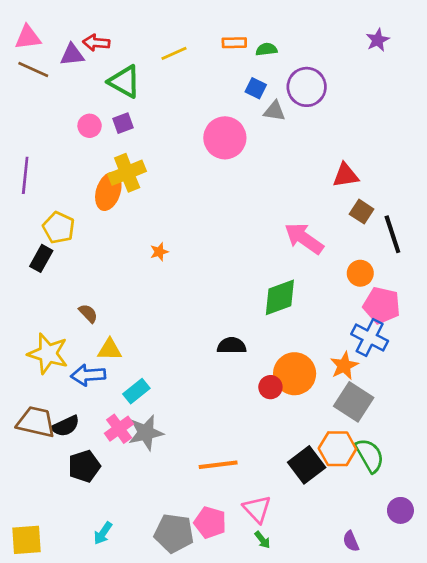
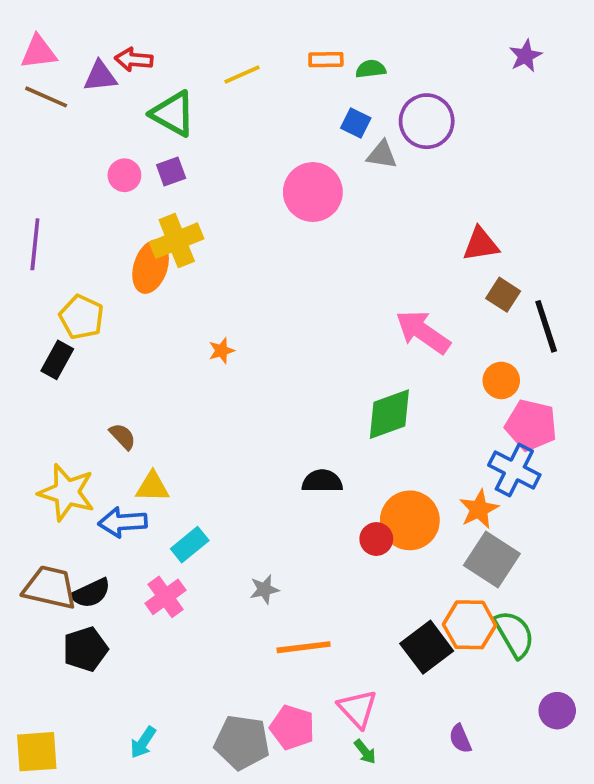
gray star: (146, 433) -> (264, 589), moved, size x0.6
black pentagon: (84, 466) -> (85, 649), moved
purple semicircle: (351, 541) -> (460, 739), moved

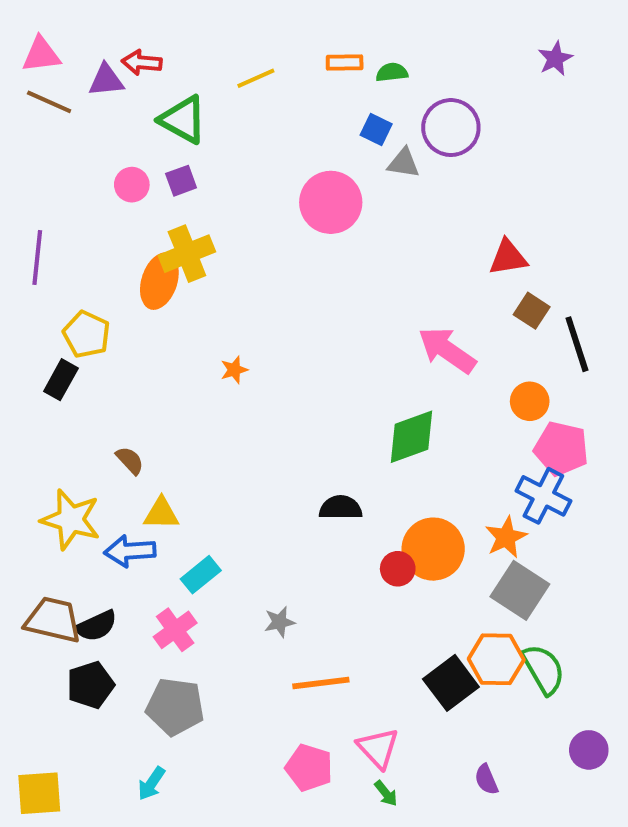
gray pentagon: (242, 742) -> (175, 707), moved

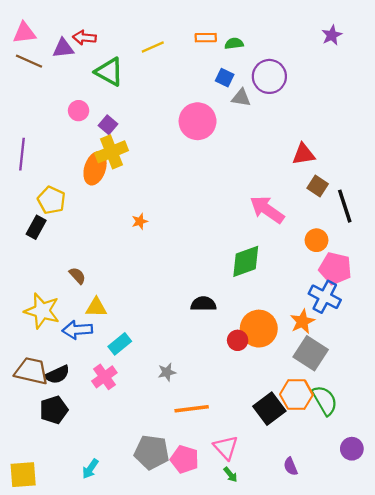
purple square: (181, 181) -> (108, 125), moved, turned -30
gray pentagon: (175, 707) -> (152, 452), moved

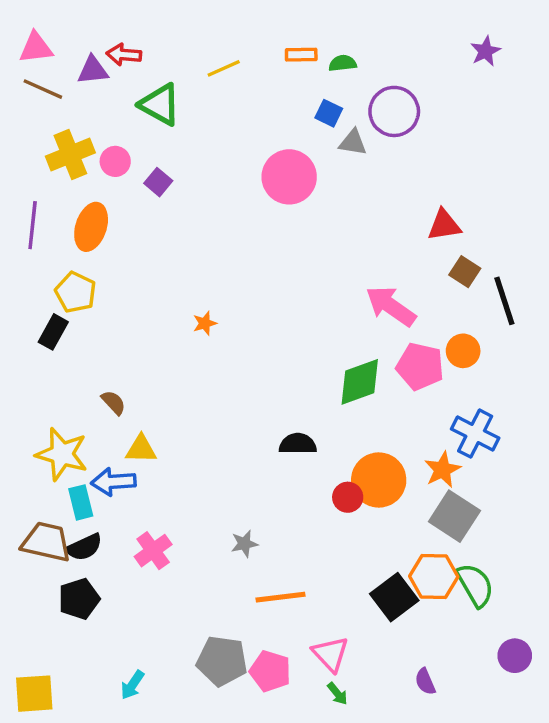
yellow cross: (112, 152) -> (70, 155), moved
orange ellipse: (95, 168) -> (91, 227), moved
pink pentagon: (335, 268) -> (420, 366), moved
cyan rectangle: (120, 344) -> (81, 502), moved, turned -65

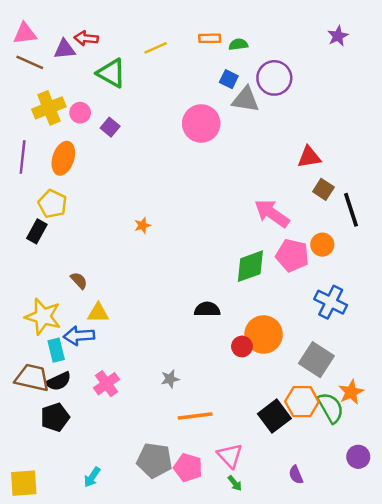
gray triangle: (353, 142) -> (246, 100), size x1.4
orange star: (442, 470) -> (351, 392), moved

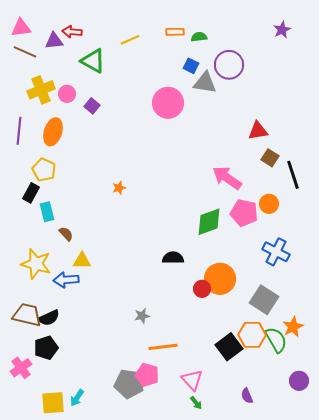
cyan rectangle: (56, 350) -> (47, 212), moved
pink cross: (106, 384) -> (21, 368), moved
pink pentagon: (188, 468) -> (147, 375), moved
yellow square: (24, 483) -> (53, 403), moved

